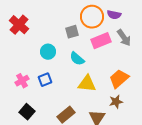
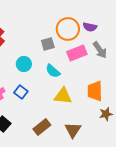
orange trapezoid: (119, 79) -> (95, 91), turned -50
blue square: (45, 80) -> (21, 92), turned -32
brown star: (116, 102) -> (106, 114), moved

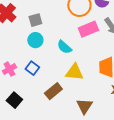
gray square: (48, 44) -> (35, 20), moved
brown rectangle: (42, 127) -> (53, 91), moved

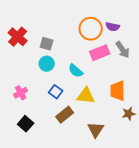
gray square: (35, 20) -> (47, 44), turned 32
blue square: (32, 68) -> (56, 92), moved

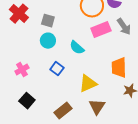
yellow triangle: (86, 96) -> (88, 84), moved, turned -30
brown rectangle: (65, 115) -> (63, 111), moved

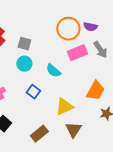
orange trapezoid: (119, 68) -> (95, 91), turned -150

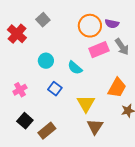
gray square: (24, 44) -> (43, 20), moved, turned 32
yellow triangle: (64, 107) -> (86, 104), turned -36
brown rectangle: (39, 134) -> (47, 131), moved

